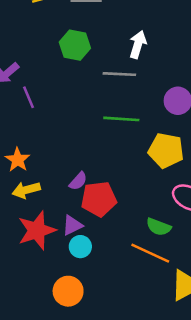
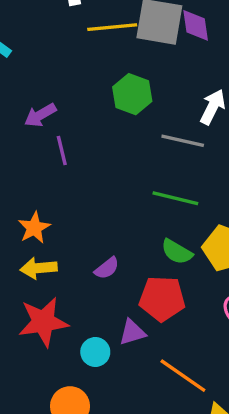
red pentagon: (99, 199) -> (162, 299), moved
purple triangle: (72, 225) -> (132, 332), moved
green semicircle: (159, 227) -> (177, 252), moved

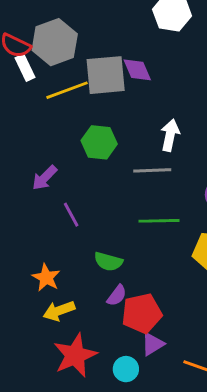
purple arrow: (40, 115) -> (45, 178), moved
purple line: (62, 150) -> (71, 215), moved
green semicircle: (177, 252) -> (108, 262), moved
red pentagon: (162, 299) -> (142, 313), moved

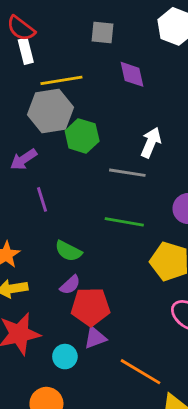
gray hexagon: (55, 42) -> (51, 111), moved
gray square: (106, 75) -> (102, 32), moved, size x0.6

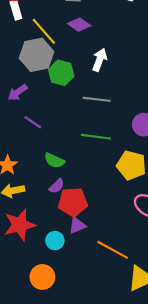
purple diamond: (132, 74) -> (79, 25), moved, turned -40
yellow line: (61, 80) -> (44, 31), turned 60
white arrow: (151, 143) -> (100, 60), moved
purple line: (42, 199) -> (33, 122), turned -36

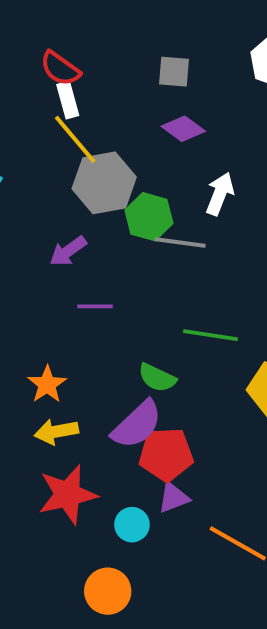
yellow line: (44, 31) -> (75, 139), moved
gray line: (97, 99) -> (180, 243), moved
purple line: (33, 122) -> (95, 306), turned -36
green semicircle: (54, 160) -> (157, 378), moved
purple semicircle: (57, 186) -> (137, 425), size x1.8

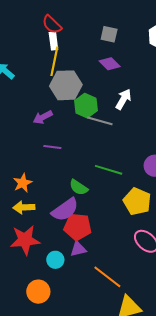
yellow line: (75, 139) -> (54, 61), turned 44

